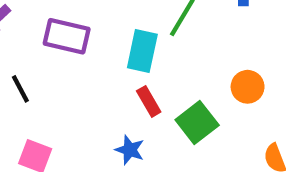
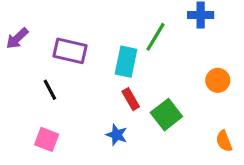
orange circle: (248, 87) -> (218, 80), moved
black line: (20, 89) -> (50, 90), moved

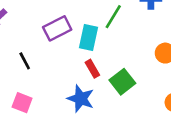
purple rectangle: (70, 51) -> (57, 28), moved, turned -40
blue star: (117, 135) -> (81, 99), size x1.5

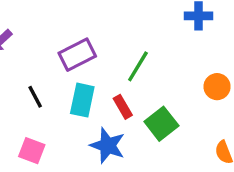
green line: (113, 17) -> (138, 66), moved
cyan rectangle: (88, 37) -> (82, 100), moved

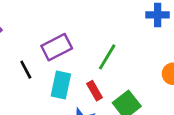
black line: (35, 97) -> (26, 70), moved

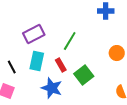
black line: (26, 70) -> (12, 67), moved

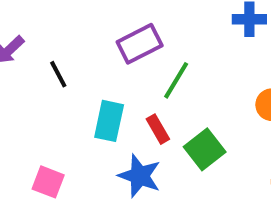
purple rectangle: (34, 34) -> (140, 44), moved
black line: (12, 67) -> (58, 74), moved

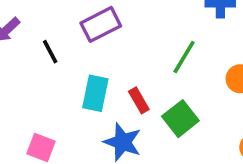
purple rectangle: (140, 44) -> (101, 24), moved
green line: (176, 80) -> (184, 57), moved

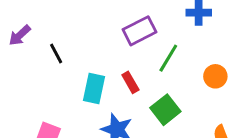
purple rectangle: (101, 24) -> (140, 31), moved
red rectangle: (139, 100) -> (130, 82), moved

